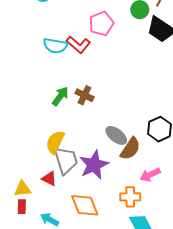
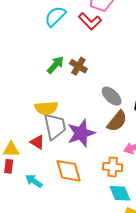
red L-shape: (78, 45) -> (90, 21), moved
cyan semicircle: (55, 46) -> (55, 16), turned 120
gray ellipse: (116, 135) -> (112, 96), moved
yellow semicircle: (55, 142) -> (46, 108), turned -125

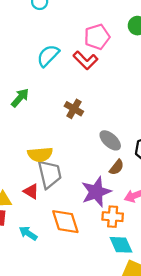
green arrow: (55, 65) -> (20, 98), moved
brown semicircle: (117, 121) -> (117, 167), size x0.7
purple star: (81, 133) -> (96, 192), moved

